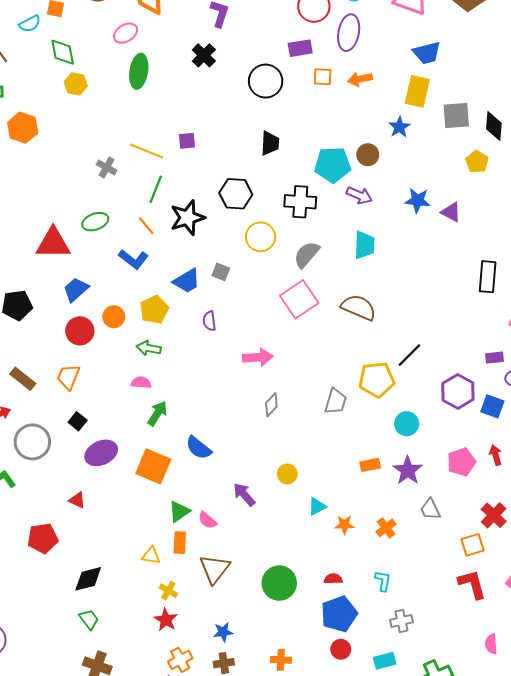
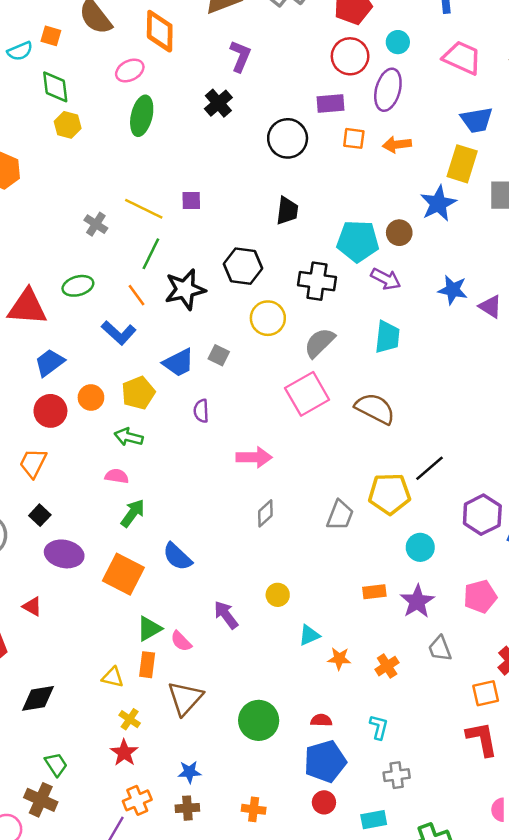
blue star: (399, 127) -> (438, 203), size x1.4
purple ellipse: (101, 453) -> (64, 554), turned 32
green trapezoid: (89, 619) -> (56, 765), moved

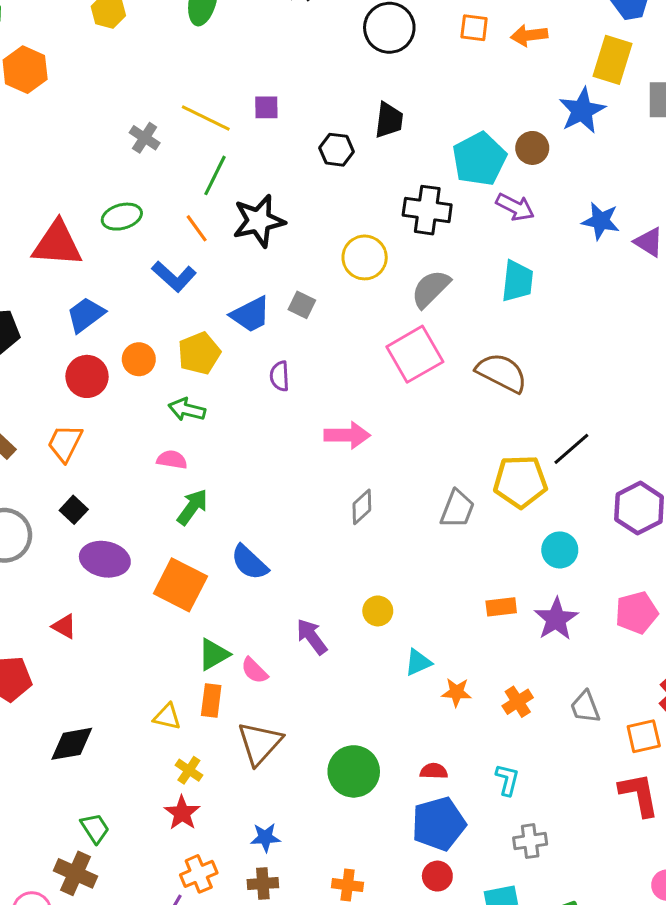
cyan pentagon: (358, 241) -> (479, 159), turned -30
black hexagon: (243, 266) -> (337, 150), moved, size x0.7
gray trapezoid: (440, 649) -> (585, 707), moved

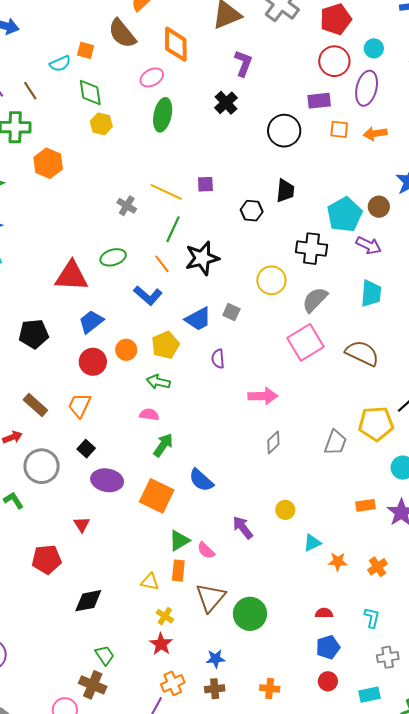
red triangle: (64, 626) -> (82, 524), turned 30
green circle: (354, 771) -> (250, 614), moved
blue pentagon: (439, 824) -> (328, 647), size x0.7

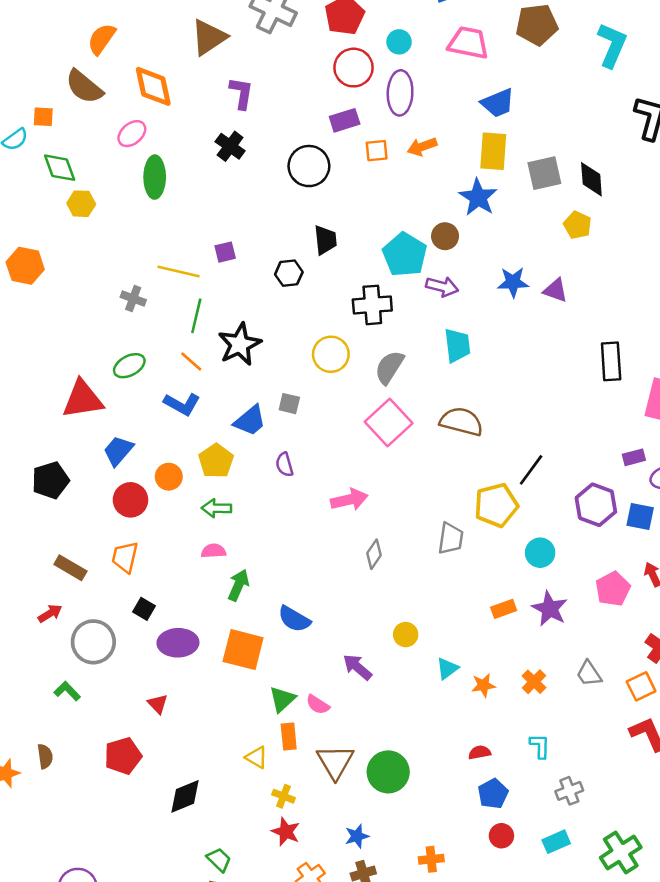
yellow triangle: (150, 582) -> (256, 757), turned 30

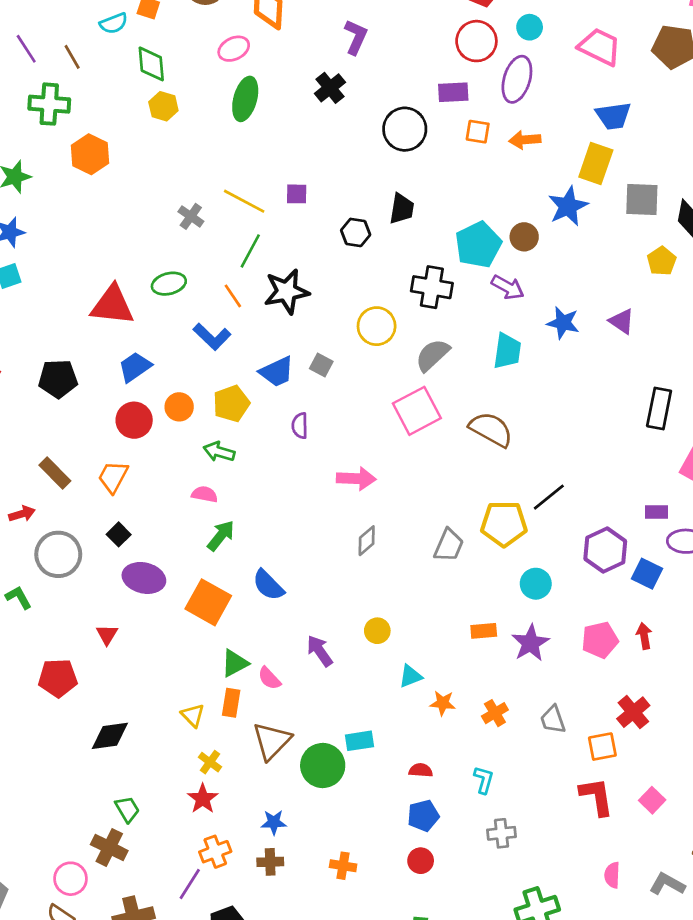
blue star: (513, 282) -> (563, 323), moved
cyan rectangle: (556, 842) -> (359, 741), moved

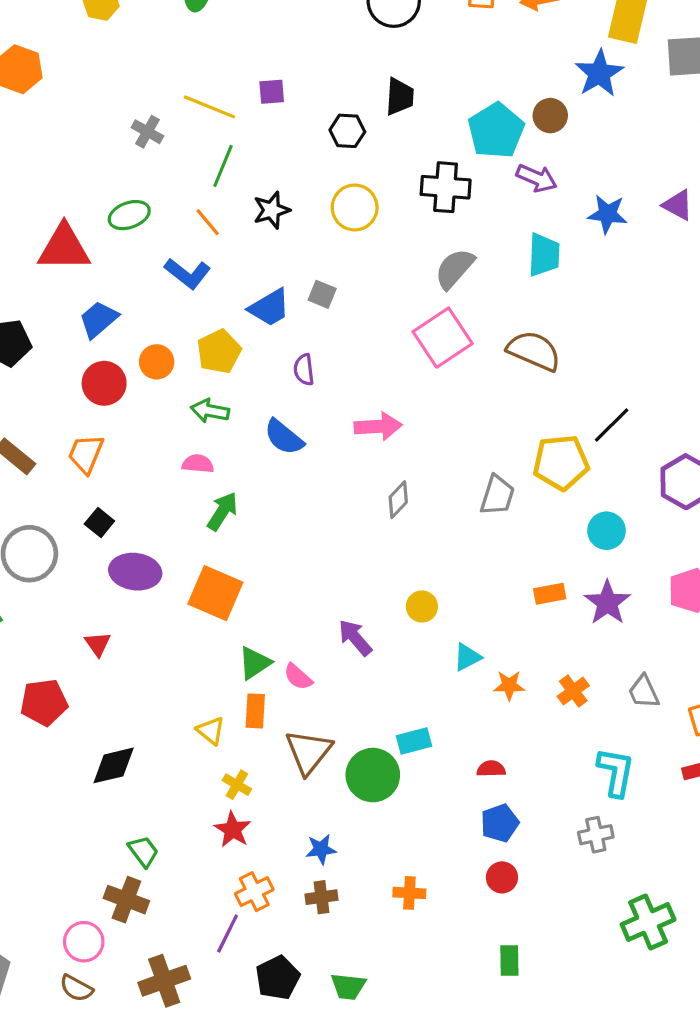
black star: (287, 291) -> (272, 210), size x0.7
yellow circle: (377, 326) -> (355, 207), moved
blue semicircle: (268, 585) -> (284, 437), moved
cyan L-shape: (484, 780) -> (616, 772), moved, size x1.5

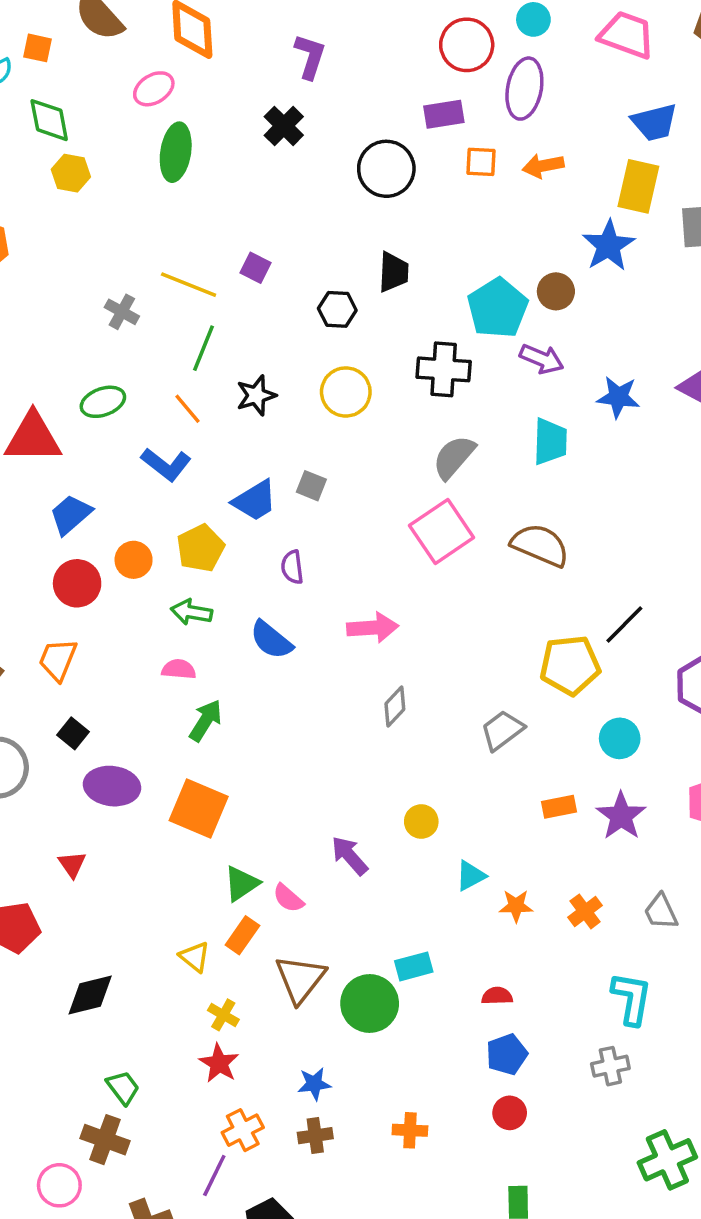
purple square: (272, 92) -> (255, 268), turned 32
gray trapezoid: (497, 495) -> (502, 730), moved, turned -144
orange rectangle: (255, 711) -> (242, 935), turned 32

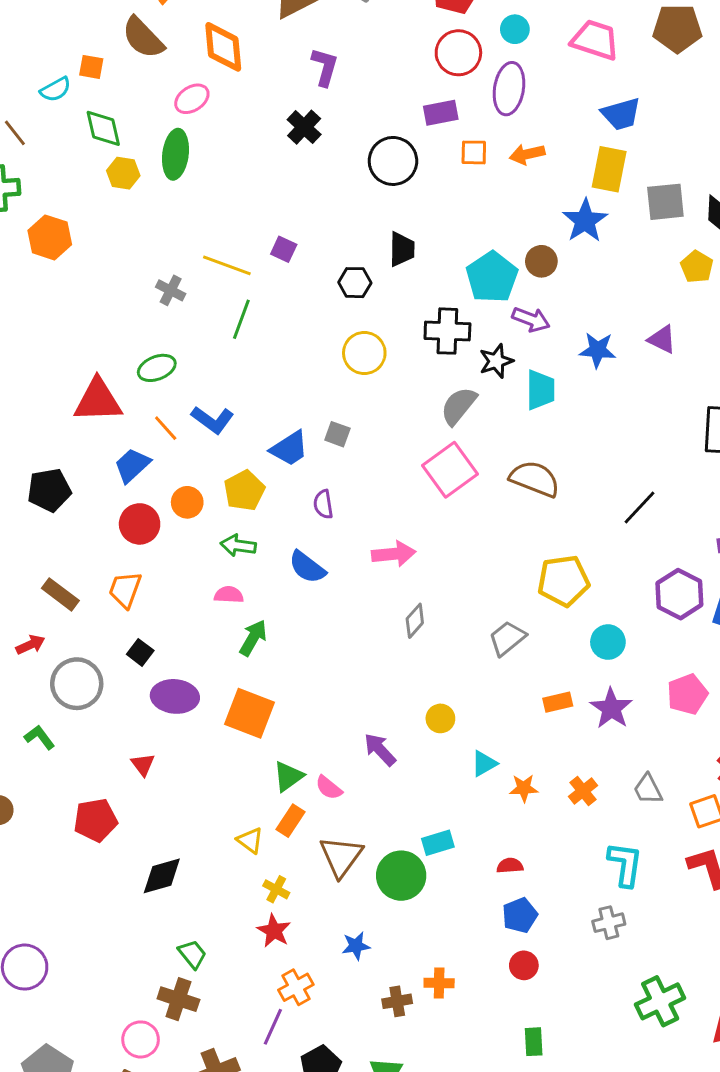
green ellipse: (176, 152) -> (175, 154), moved
black star: (256, 395) -> (496, 361), moved
orange line: (188, 409) -> (166, 428), moved
black line: (624, 625) -> (640, 507), moved
brown cross: (315, 1136) -> (397, 1001), moved

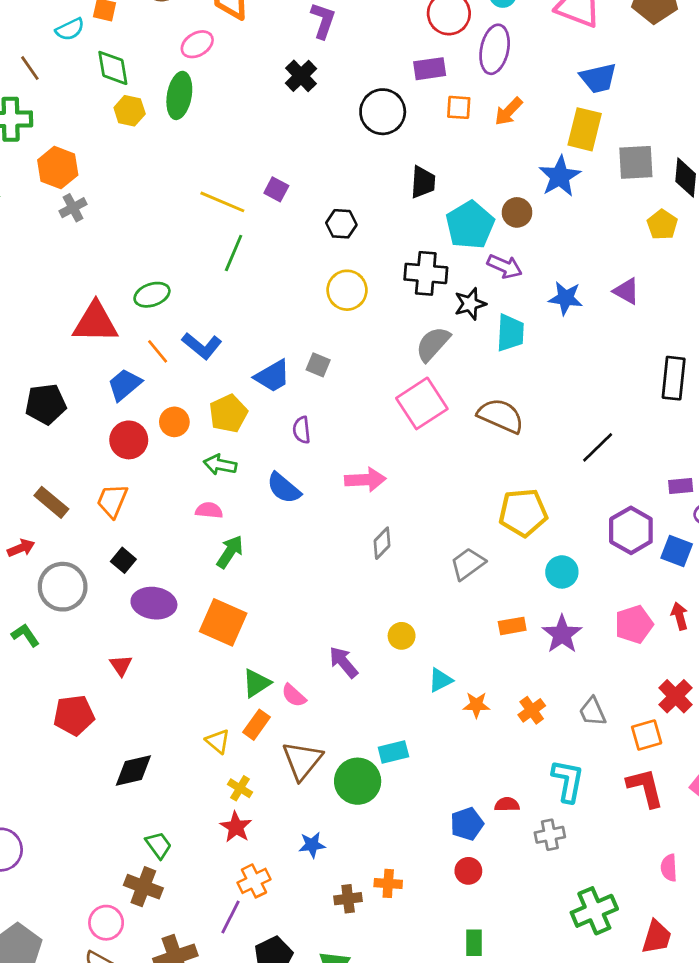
orange arrow: (527, 154) -> (509, 111), turned -36
black trapezoid: (402, 249) -> (423, 182), moved
gray cross: (171, 290) -> (73, 208), moved, turned 32
red semicircle: (510, 866) -> (507, 804), moved

